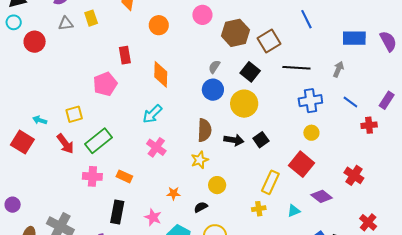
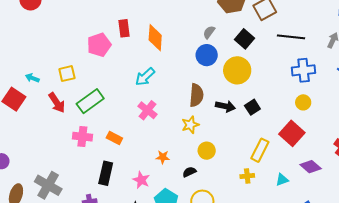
red rectangle: (125, 55) -> (124, 28), moved

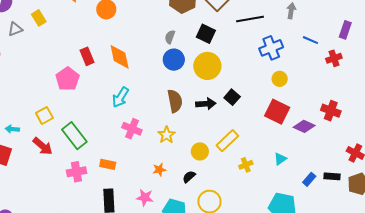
green rectangle: (90, 101) -> (74, 136), turned -76
yellow star: (190, 125) -> (167, 135), moved
yellow rectangle: (260, 150) -> (227, 141), moved, turned 35
purple diamond: (311, 167) -> (304, 126), moved

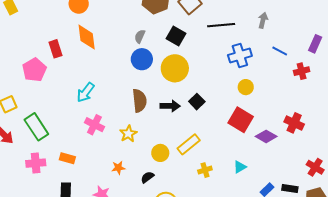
orange diamond: (120, 57) -> (87, 37), moved

